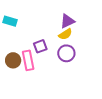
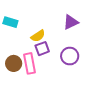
yellow semicircle: (65, 34) -> (38, 36), moved

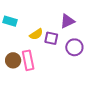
purple square: (42, 49) -> (51, 38), moved, turned 32
purple circle: (70, 56) -> (74, 47), moved

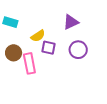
purple square: (51, 38) -> (49, 48), moved
brown circle: (13, 60) -> (14, 53), moved

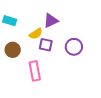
purple triangle: (71, 22) -> (51, 21), moved
pink rectangle: (29, 63) -> (35, 71), moved

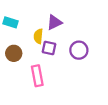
yellow semicircle: (36, 34) -> (38, 36), turned 128

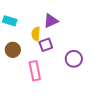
purple square: (49, 48) -> (46, 45), turned -32
purple circle: (79, 50) -> (74, 59), moved

